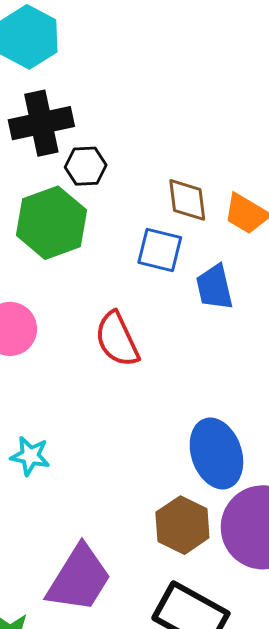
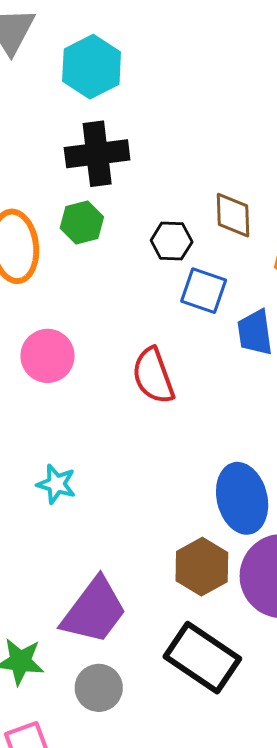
black hexagon: (86, 166) -> (172, 241), moved
brown diamond: (187, 200) -> (233, 215), moved
green hexagon: (52, 223) -> (82, 222), moved, size x0.6

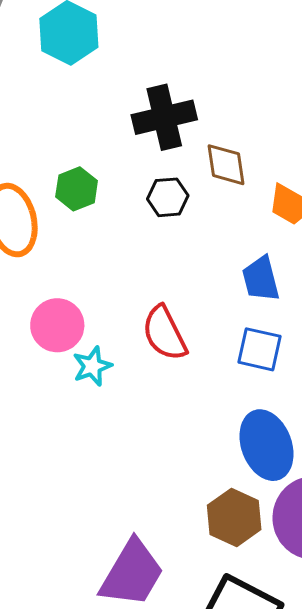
black cross: (97, 154) -> (164, 117), moved
blue square: (204, 291) -> (259, 349), moved
cyan star: (56, 484) -> (92, 366), moved, turned -30

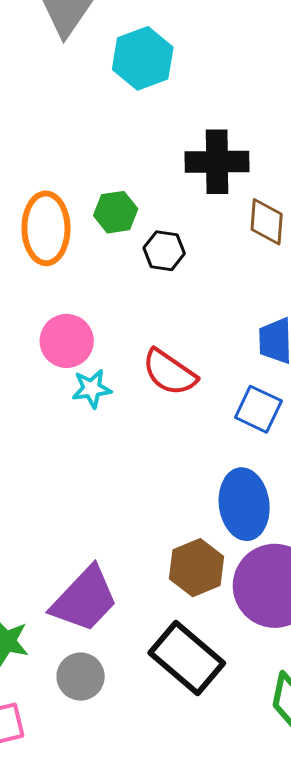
black hexagon: (168, 197) -> (164, 251), moved
red semicircle: (165, 333) -> (169, 372), turned -42

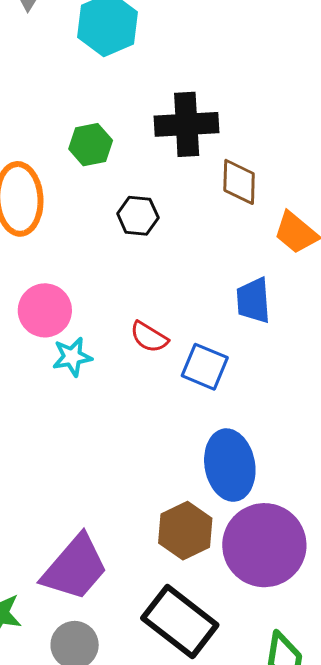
green hexagon: (116, 212) -> (91, 145), moved
red semicircle: (169, 372) -> (149, 337), size x0.7
blue square: (258, 409) -> (205, 367), moved

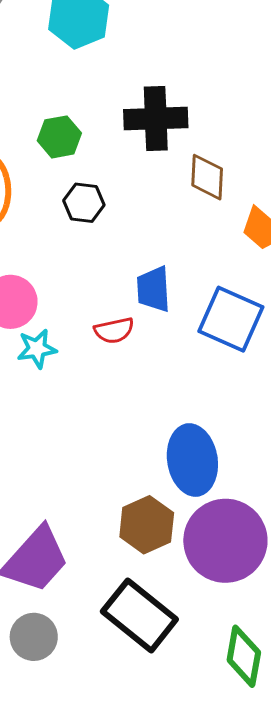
black hexagon: (138, 216) -> (84, 203), moved
blue trapezoid: (253, 300) -> (153, 289), moved
red semicircle: (149, 337) -> (114, 330), turned -45
blue square: (205, 367) -> (231, 319), moved, size x1.4

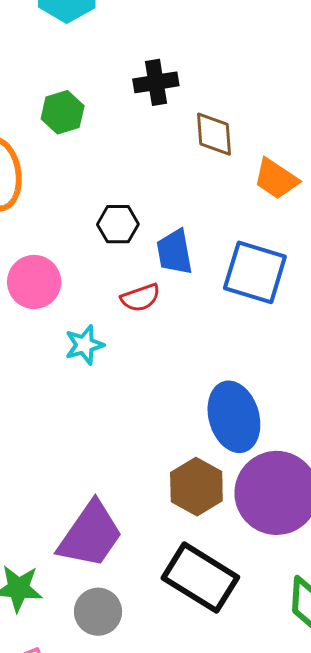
black cross: (156, 119) -> (156, 82), size x0.7
black hexagon: (84, 203) -> (118, 224), moved
cyan star: (37, 349) -> (84, 345), moved

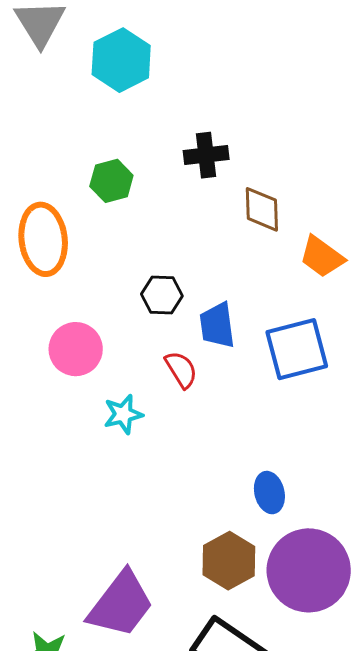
blue square: (255, 272) -> (297, 349), turned -34
red semicircle: (140, 298) -> (181, 370), turned -105
blue ellipse: (234, 417) -> (269, 493), size x0.6

